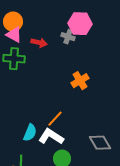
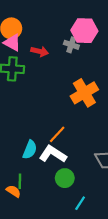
orange cross: (80, 81) -> (84, 93), size x1.4

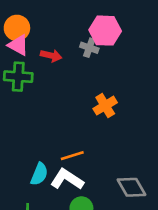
orange cross: (84, 93) -> (105, 106), size x0.7
orange line: (57, 134) -> (72, 156), turned 30

